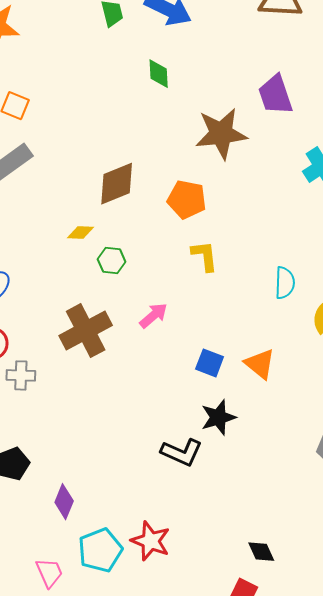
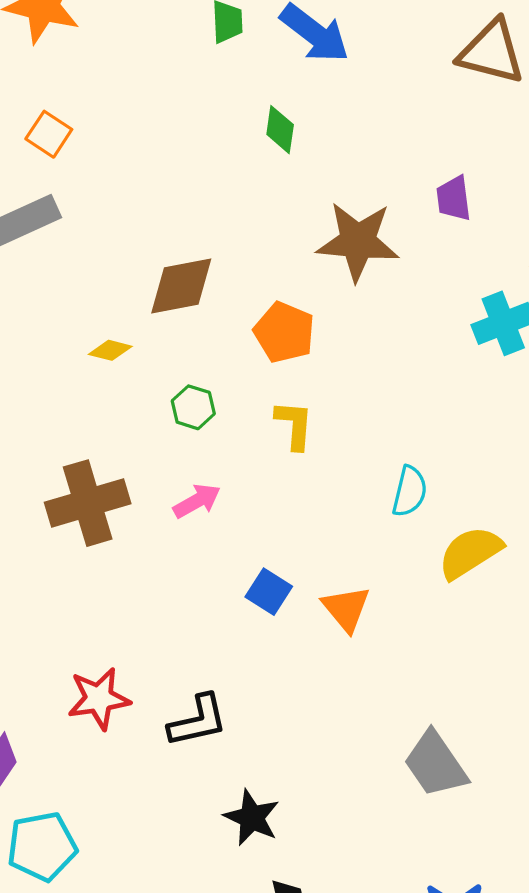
purple trapezoid: (275, 95) -> (454, 198), size x0.7
green hexagon: (112, 261) -> (193, 407), moved
black star: (218, 417) -> (252, 818), moved, turned 30
black L-shape: (182, 452) -> (198, 721), turned -48
red star: (151, 541) -> (99, 699), moved, turned 30

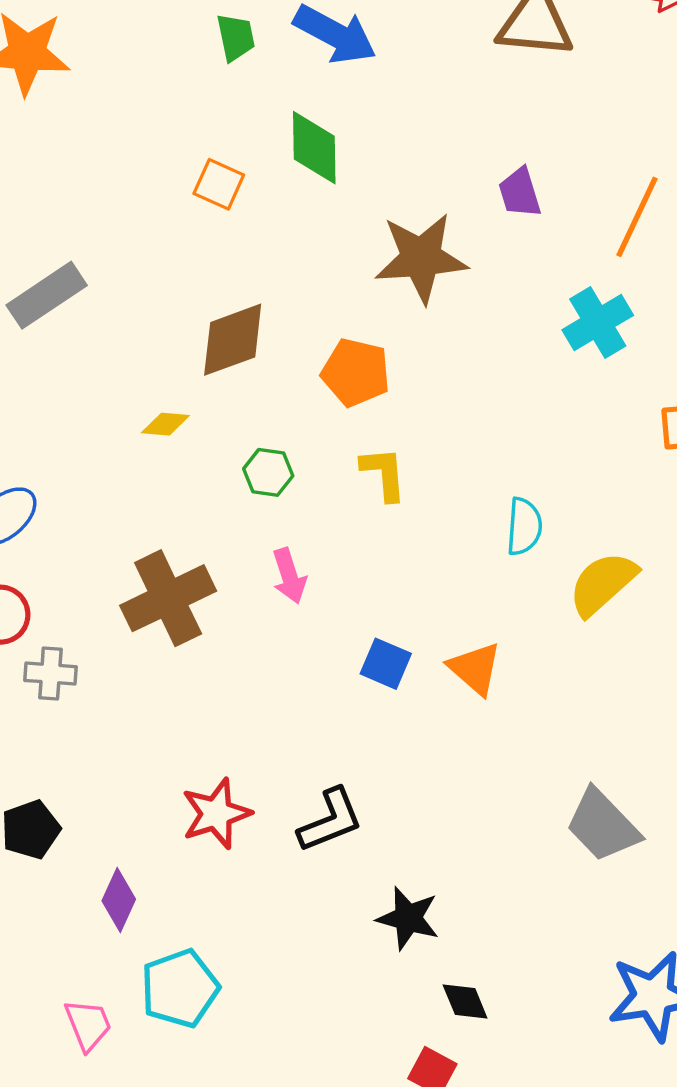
green diamond: (280, 130) -> (314, 148), size x1.4
orange square: (49, 134) -> (219, 184), moved
pink arrow: (197, 501) -> (289, 576), turned 111

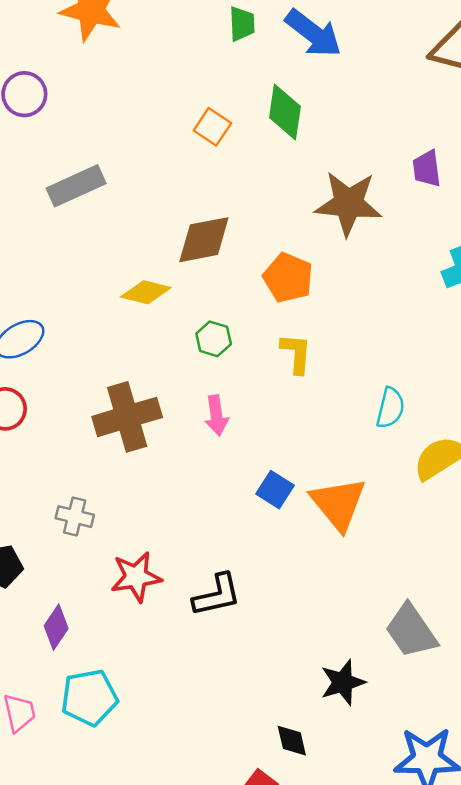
yellow diamond: (165, 424) -> (146, 292), size x1.4
orange triangle: (475, 668) -> (338, 504), size x1.4
gray cross: (50, 674) -> (75, 517), moved
black star: (408, 918) -> (343, 682), moved, turned 30

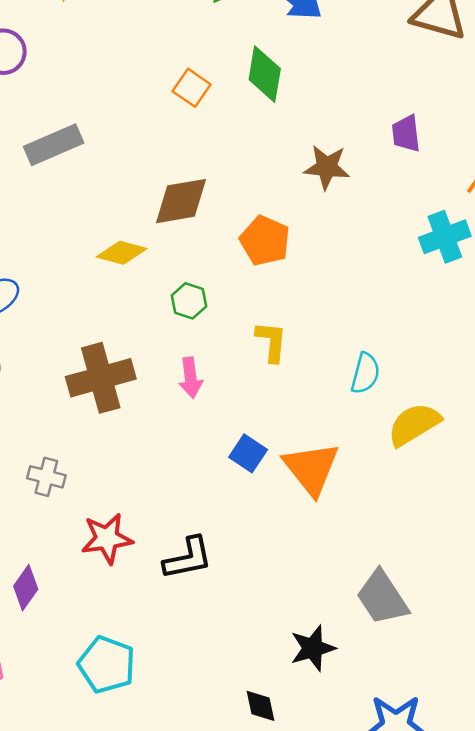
brown star: (348, 203) -> (327, 167), size x0.7
yellow L-shape: (296, 353) -> (271, 342), moved
cyan pentagon: (89, 698) -> (107, 665), moved, turned 30

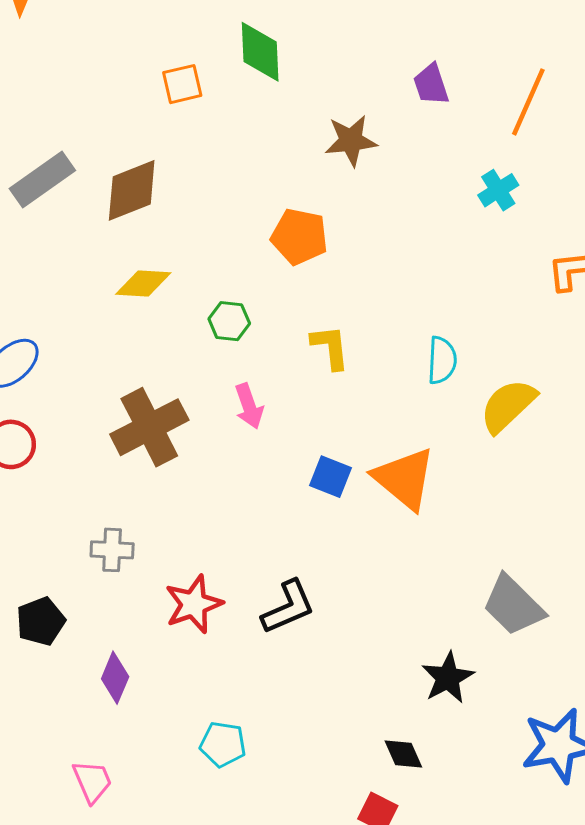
orange square: (192, 88) -> (182, 84), turned -36
brown diamond: (181, 201) -> (132, 190), moved
cyan cross: (445, 237) -> (498, 190), size x0.7
cyan pentagon: (107, 665) -> (223, 744), size x0.7

